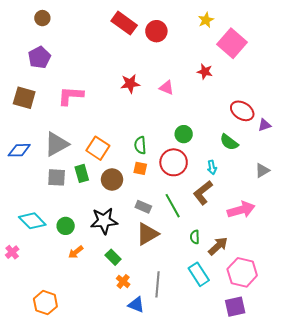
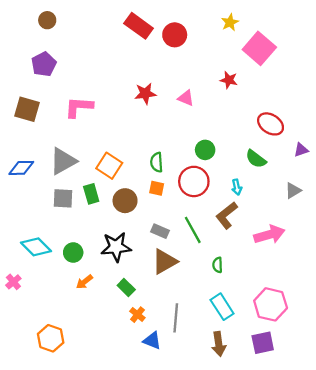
purple triangle: (264, 125) -> (301, 150), moved
brown arrow: (218, 246) -> (219, 344), moved, turned 125

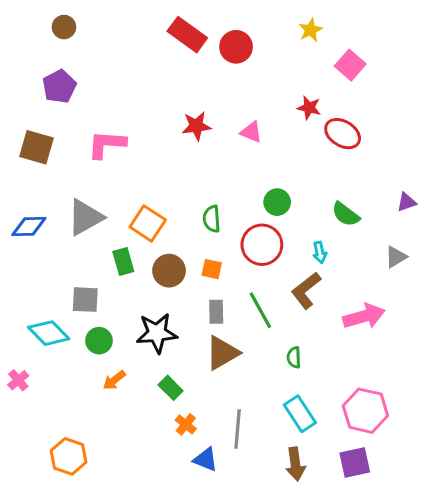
pink square: (259, 48) -> (350, 65), size x0.7
red ellipse: (271, 124) -> (343, 134), moved
orange square: (157, 188) -> (212, 269), moved
gray square: (63, 198) -> (85, 300), moved
gray rectangle: (160, 231) -> (216, 312), turned 66

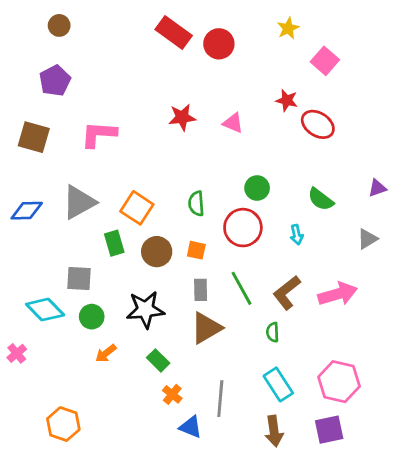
brown L-shape: (306, 290) -> (287, 293), moved

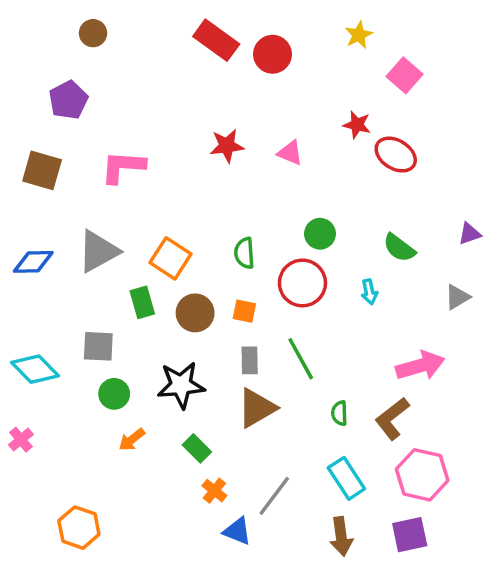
brown circle: (59, 25) -> (93, 33), moved
brown L-shape: (287, 293) -> (392, 418), moved
cyan diamond: (45, 310) -> (35, 369), moved
gray line: (220, 399) -> (274, 496), turned 32

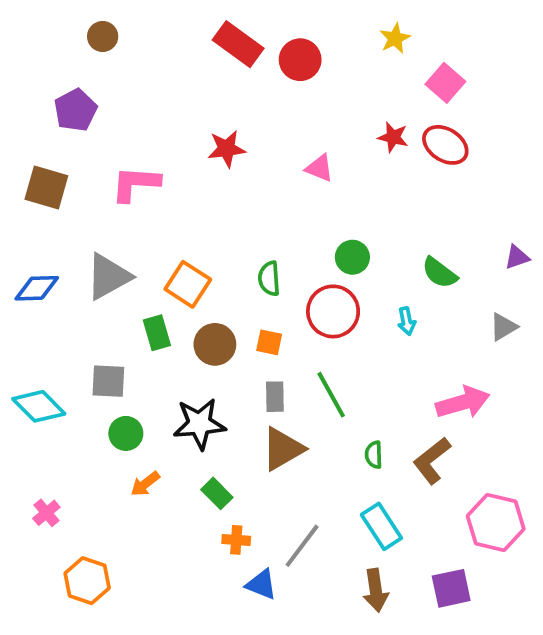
red star: (227, 146) -> (227, 149), moved
red ellipse: (396, 155) -> (445, 145), moved
pink cross: (21, 440) -> (46, 513), moved
pink hexagon: (422, 475) -> (496, 523), moved
orange cross: (214, 491) -> (236, 540), turned -35

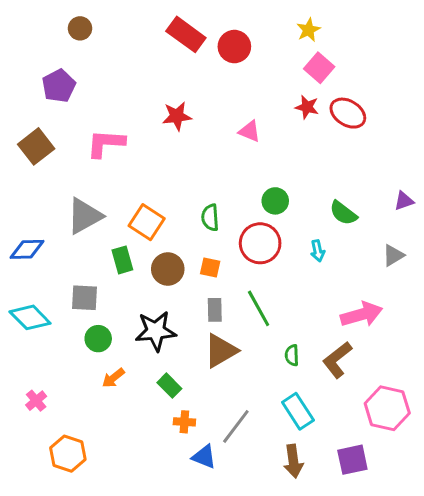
pink square: (445, 83) -> (319, 68), moved
brown square: (46, 188) -> (36, 146), turned 36
blue diamond: (37, 288) -> (27, 249), moved

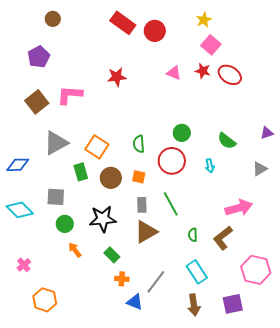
pink triangle: (250, 131) -> (174, 73), moved
brown square: (36, 146) -> (37, 102), moved
orange arrow: (113, 378) -> (75, 250), turned 91

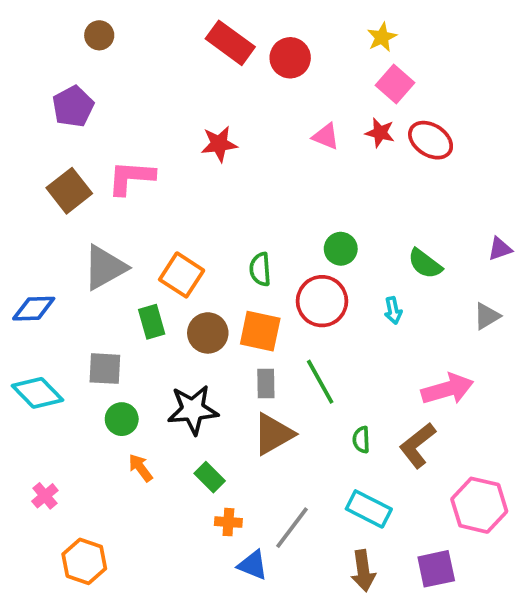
orange square: (139, 177) -> (260, 331), size x1.6
cyan rectangle: (197, 272) -> (369, 509), turned -30

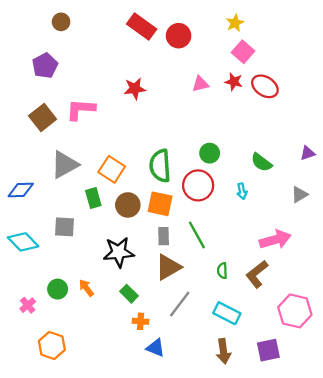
pink triangle: (326, 136) -> (200, 84), turned -36
green semicircle: (260, 269) -> (160, 166), size x1.6
green circle: (122, 419) -> (58, 289), moved
gray line: (292, 528) -> (180, 304), moved

